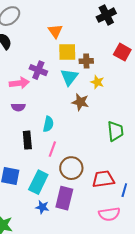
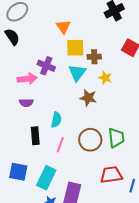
green trapezoid: (115, 131) -> (116, 138), moved
brown circle: (71, 168) -> (90, 140), moved

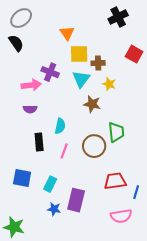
green trapezoid: (116, 138) -> (116, 132), moved
cyan rectangle: (46, 178) -> (50, 184), size x0.7

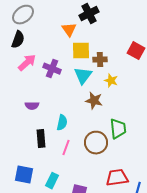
black cross: (118, 17) -> (89, 14), moved
black semicircle: (16, 43) -> (18, 40), turned 54
pink arrow: (31, 85) -> (27, 63), moved, turned -36

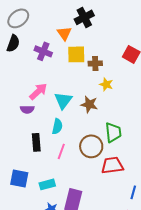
pink arrow: (27, 63) -> (38, 91), moved
purple cross: (52, 69) -> (43, 51), moved
cyan triangle: (83, 76) -> (63, 100), moved
red trapezoid: (117, 178) -> (112, 165), moved
cyan rectangle: (52, 181) -> (47, 184), turned 49

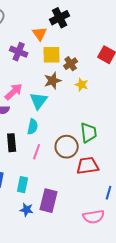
brown cross: (95, 63) -> (71, 64), turned -32
brown star: (89, 104) -> (53, 81), moved, turned -30
cyan rectangle: (47, 184) -> (23, 185), turned -63

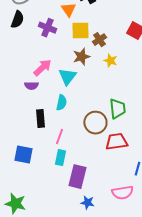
pink line: (37, 152) -> (59, 137), moved
cyan rectangle: (23, 185) -> (60, 158), moved
blue star: (27, 210) -> (87, 203), moved

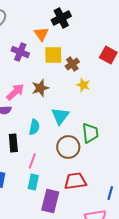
brown star: (81, 57) -> (40, 88), moved
cyan triangle: (67, 77) -> (60, 116), moved
red trapezoid: (116, 142) -> (75, 181), moved

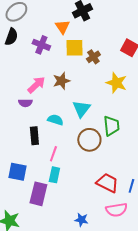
yellow star: (83, 85) -> (116, 83), moved, size x1.5
cyan semicircle: (34, 127) -> (55, 120), turned -84
red trapezoid: (75, 181) -> (107, 183), moved, turned 35
purple rectangle: (50, 201) -> (38, 194), moved

